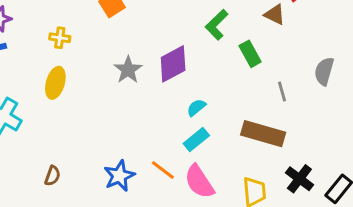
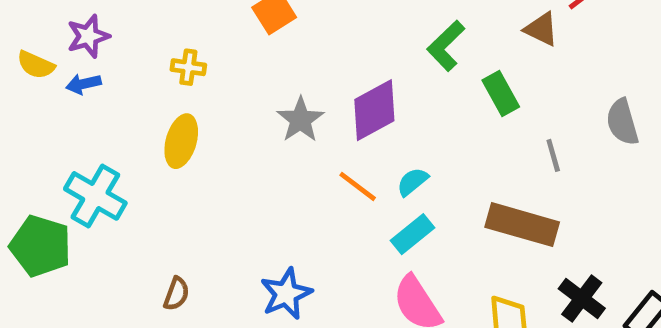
gray semicircle: (324, 71) -> (622, 122), turned -32
orange line: (163, 170) -> (358, 186), moved

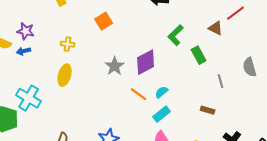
purple star: (88, 36) -> (26, 31), turned 30
brown rectangle: (522, 225) -> (208, 110), size x0.5

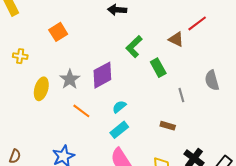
yellow ellipse: (65, 75) -> (41, 89), moved
orange line: (139, 94) -> (81, 111), moved

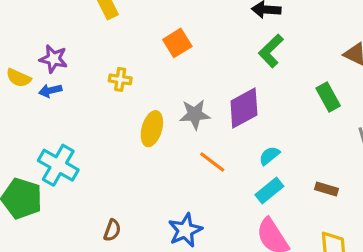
green L-shape: (134, 47) -> (271, 51), moved
gray star: (70, 79) -> (195, 114), turned 30
brown rectangle: (168, 126) -> (326, 189), moved

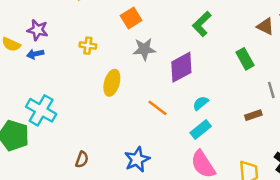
gray star: (195, 114) -> (144, 49), moved
brown rectangle: (326, 189) -> (253, 115), moved, turned -35

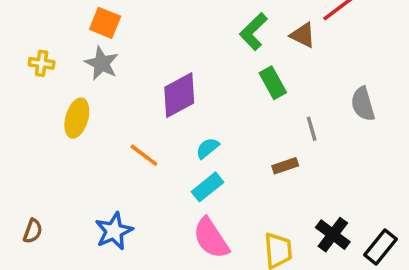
orange square: (131, 18) -> (105, 23), turned -36
green L-shape: (202, 24) -> (253, 32), moved
gray star: (144, 49) -> (102, 63), moved, turned 30

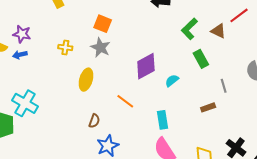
cyan semicircle: (207, 148) -> (172, 81), moved
cyan rectangle: (207, 187) -> (163, 120), turned -60
brown semicircle: (33, 231) -> (94, 121), moved

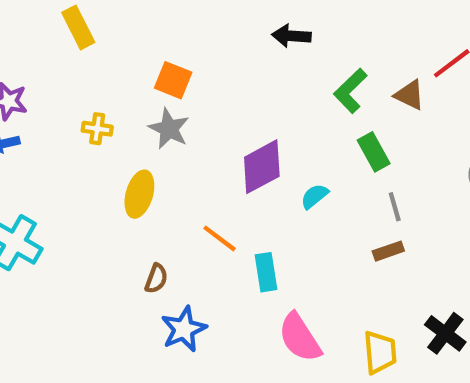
gray line: (224, 86) -> (395, 207), moved
cyan rectangle: (163, 120) -> (266, 272), moved

